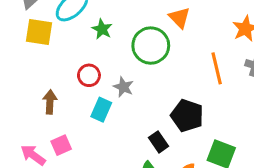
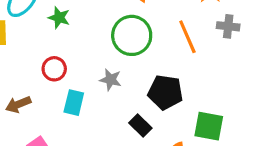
green circle: (151, 46) -> (132, 35), moved
gray star: (123, 87) -> (111, 80), moved
brown arrow: (50, 102) -> (18, 104), turned -105

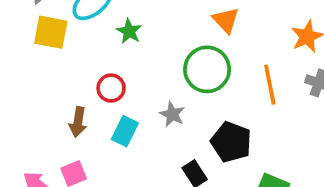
brown arrow: (18, 104) -> (78, 122), moved, turned -70

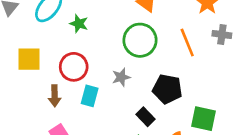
yellow square: (51, 32) -> (29, 59), moved
red circle: (111, 88) -> (74, 67), size x1.4
gray star: (172, 114) -> (121, 77), turned -30

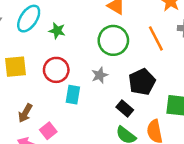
black pentagon: (167, 89) -> (142, 82), turned -30
brown arrow: (55, 96) -> (25, 113), moved, turned 36

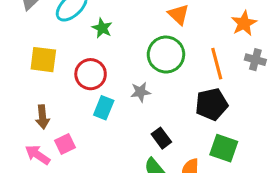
black pentagon: (142, 82) -> (212, 104), moved
brown arrow: (25, 113) -> (42, 117), turned -48

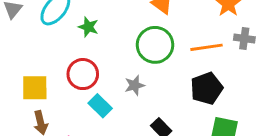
yellow square: (43, 60) -> (35, 88), moved
orange line: (217, 64) -> (207, 47), turned -76
cyan rectangle: (104, 108) -> (100, 106), turned -60

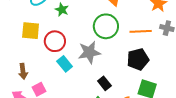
gray star: (135, 85) -> (89, 52), size x1.6
yellow square: (35, 88) -> (31, 31), moved

